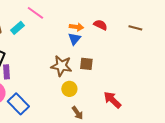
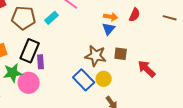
red semicircle: (100, 25) -> (135, 15), turned 88
red arrow: (112, 100) -> (147, 69), moved
blue rectangle: (18, 104) -> (84, 80), moved

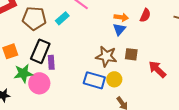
blue rectangle: (84, 80) -> (94, 80), turned -30

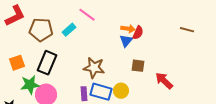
red semicircle: (145, 15) -> (138, 33), moved
brown star: (106, 56) -> (94, 68), moved
purple rectangle: (51, 62) -> (84, 94), moved

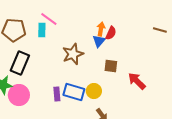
pink line: (87, 15) -> (49, 19), moved
orange arrow: (128, 29) -> (101, 29), turned -88
cyan rectangle: (69, 30) -> (42, 30), turned -48
brown star: (94, 68) -> (73, 54), moved, turned -30

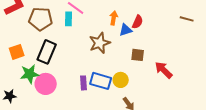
orange arrow: (101, 29) -> (114, 18), moved
blue triangle: (99, 41) -> (126, 30), turned 32

